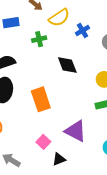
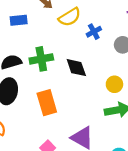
green cross: (39, 39) -> (41, 59), moved, size x1.5

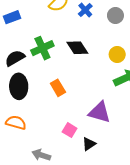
orange rectangle: (47, 103) -> (58, 88), size x0.7

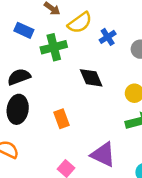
blue rectangle: (12, 17) -> (24, 30), turned 35
green cross: (42, 48) -> (54, 47), moved

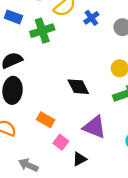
black diamond: (91, 78) -> (78, 87), moved
orange rectangle: (61, 119) -> (46, 120), moved, turned -36

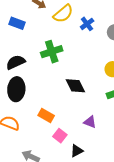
green cross: (42, 31) -> (52, 52), moved
purple triangle: (94, 127) -> (90, 122), size x0.6

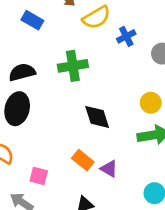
orange rectangle: (46, 116) -> (83, 160), moved
pink square: (60, 136) -> (39, 176), moved, turned -32

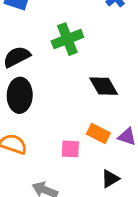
pink square: (39, 176) -> (70, 149), moved

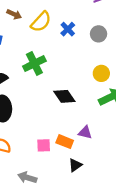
orange rectangle: (98, 134) -> (65, 142), moved

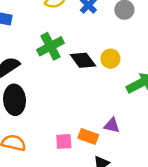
yellow circle: (101, 73) -> (110, 59), moved
black diamond: (64, 96) -> (83, 60), moved

